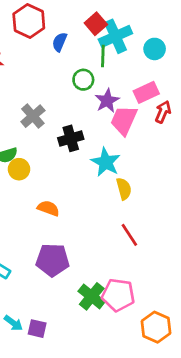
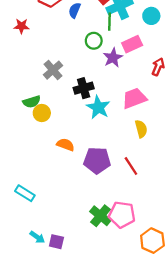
pink rectangle: (146, 92) -> (132, 44), moved
pink trapezoid: (124, 120) -> (134, 98), moved, turned 45
cyan star: (106, 162) -> (98, 107), moved
yellow semicircle: (124, 189) -> (141, 129), moved
purple pentagon: (53, 260) -> (97, 160), moved

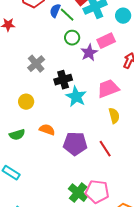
green line: (110, 22) -> (67, 15), moved, turned -49
green semicircle: (32, 102) -> (17, 135), moved

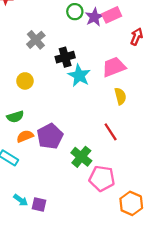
purple star: (89, 53) -> (94, 17), moved
orange semicircle: (47, 130) -> (25, 136), moved, turned -42
purple pentagon: (75, 144) -> (50, 136), moved, turned -30
green cross: (78, 193) -> (81, 157), moved

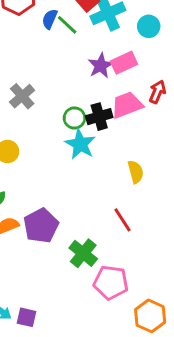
green circle: (75, 12) -> (74, 118), moved
black cross: (65, 57) -> (99, 117), moved
pink trapezoid: (114, 67) -> (127, 105), moved

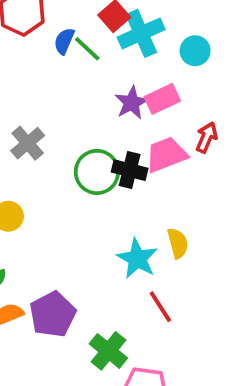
black cross: (99, 117) -> (130, 170), turned 30
green circle: (74, 118) -> (97, 172), size x1.5
cyan star: (80, 144) -> (137, 259), moved

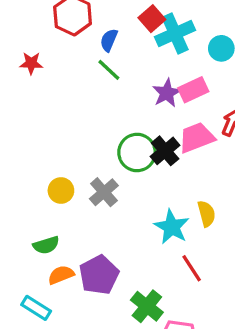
green line: (87, 49) -> (109, 70), moved
gray cross: (28, 143) -> (104, 192), moved
black cross: (130, 170) -> (165, 151), turned 36

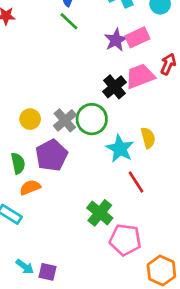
green circle: (137, 152) -> (92, 119), moved
green semicircle: (46, 245) -> (18, 163), turned -85
purple pentagon: (99, 275) -> (52, 155), moved

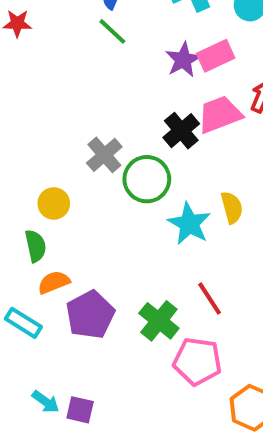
yellow circle: (30, 119) -> (54, 203), moved
gray cross: (65, 120) -> (104, 155), moved
purple pentagon: (52, 155) -> (90, 315), moved
red line: (136, 182) -> (210, 299), moved

